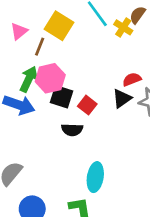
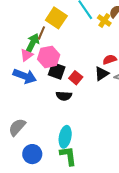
pink triangle: (19, 31) -> (27, 55), moved
green arrow: (29, 79) -> (32, 43), moved
cyan ellipse: (95, 177) -> (65, 137), moved

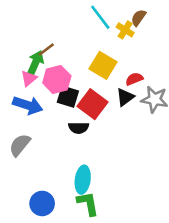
yellow square: (56, 18) -> (103, 65), moved
brown line: (41, 33) -> (46, 50), turned 32
red square: (76, 78) -> (92, 104), size x1.6
gray semicircle: (17, 127) -> (20, 145), moved

